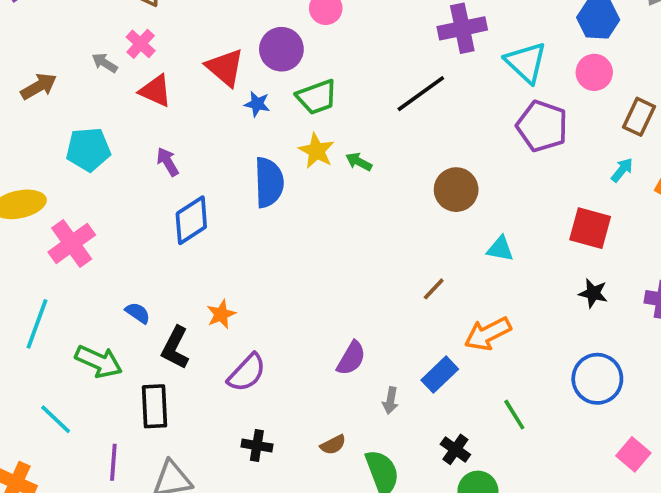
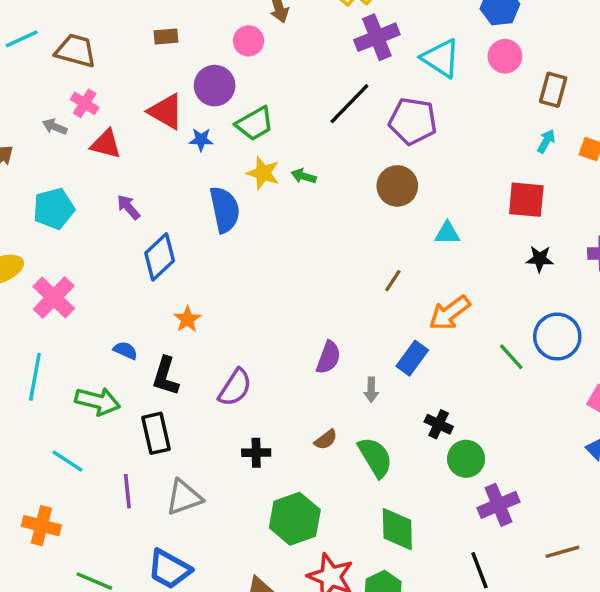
purple pentagon: (542, 126) -> (413, 121), moved
orange star: (221, 314) -> (187, 319), moved
green line: (514, 415) -> (511, 357), moved

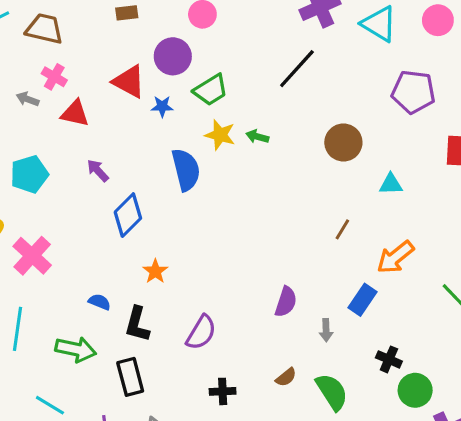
purple pentagon: (413, 121) -> (413, 92), moved

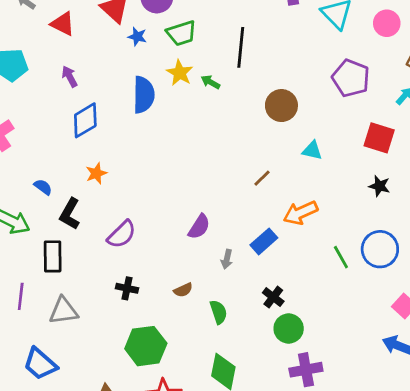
black line: (297, 69) -> (241, 47), moved, turned -51
green semicircle: (332, 392) -> (219, 312), size x0.7

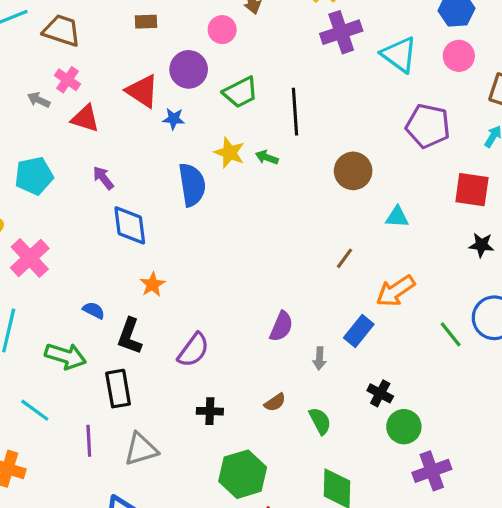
green trapezoid: (181, 33) -> (240, 92), moved
blue diamond: (85, 120) -> (130, 225), turned -57

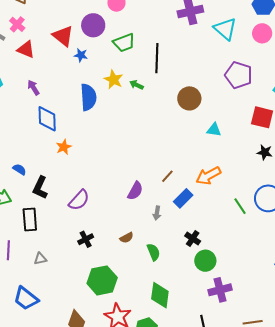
brown line: (345, 258) -> (167, 176), moved
orange star: (152, 284) -> (64, 147), moved
black cross: (210, 411) -> (86, 239), turned -35
gray triangle: (141, 449) -> (40, 259), size x0.6

